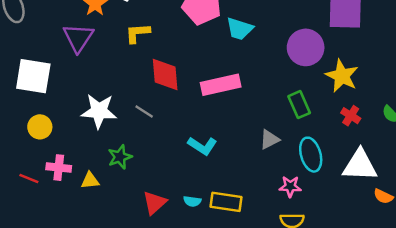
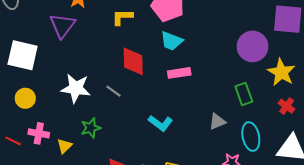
cyan trapezoid: (240, 29) -> (172, 41), moved
yellow L-shape: (138, 33) -> (122, 17), moved
pink rectangle: (221, 85) -> (179, 73), size x0.7
yellow triangle: (90, 180) -> (64, 146), turned -42

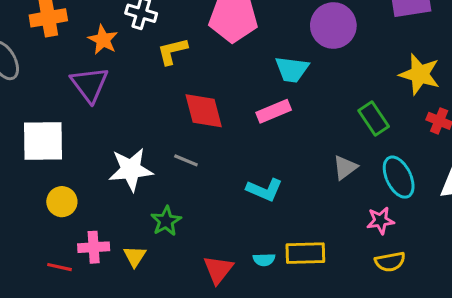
cyan trapezoid: (172, 41) -> (292, 69), moved
purple circle: (252, 46) -> (333, 26), moved

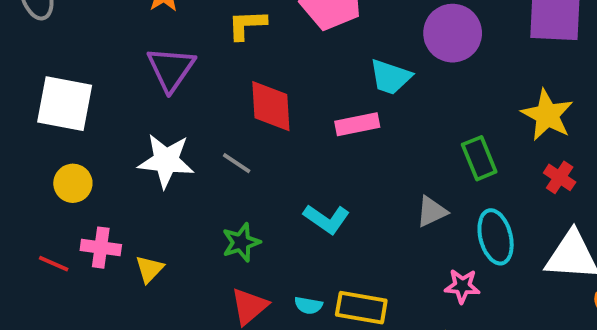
purple triangle: (90, 84) -> (171, 69), moved
green star: (166, 221) -> (241, 242), moved

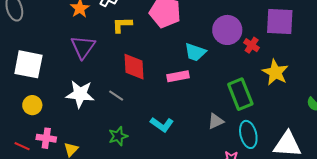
green rectangle: (479, 158) -> (240, 94), size x1.4
red cross: (560, 177) -> (252, 45), moved

